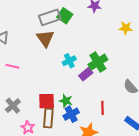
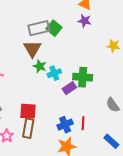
green cross: (98, 62) -> (83, 77), turned 30
green star: (66, 101) -> (40, 66), moved
blue cross: (71, 114) -> (65, 125), moved

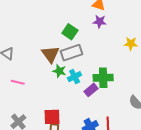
gray rectangle: (39, 28) -> (71, 53), moved

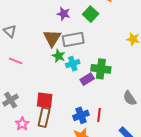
purple star: (100, 22) -> (64, 14), moved
green square: (70, 32) -> (91, 14), moved

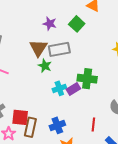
cyan cross: (73, 64) -> (59, 88), moved
red square: (45, 100) -> (20, 117), moved
blue cross: (81, 115) -> (57, 125), moved
red line: (99, 115) -> (93, 125), moved

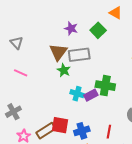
cyan cross: (59, 88) -> (77, 94), turned 32
red square: (20, 117) -> (60, 125), moved
blue cross: (57, 125) -> (82, 131), moved
brown rectangle: (30, 127) -> (46, 131), turned 42

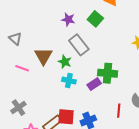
brown triangle: (58, 52) -> (43, 56), moved
gray rectangle: (79, 55) -> (79, 45), turned 65
cyan cross: (77, 94) -> (69, 81), moved
red line: (109, 132) -> (119, 111), moved

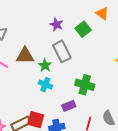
brown triangle: (43, 56) -> (25, 56), turned 48
purple rectangle: (94, 84) -> (69, 106), moved

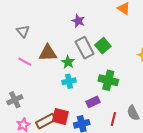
green square: (83, 29) -> (103, 46), moved
cyan cross: (45, 85) -> (69, 81), turned -32

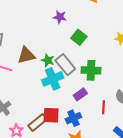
purple star: (78, 21) -> (60, 17), moved
gray rectangle: (85, 48) -> (65, 65), moved
cyan cross: (69, 81) -> (53, 79), size x1.5

